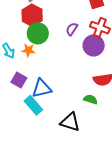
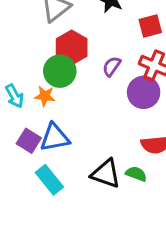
red hexagon: (32, 15) -> (72, 47), moved
blue triangle: (42, 88) -> (55, 138), moved
black triangle: (70, 122) -> (106, 174), moved

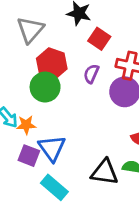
red square: (150, 26) -> (99, 39), moved, turned -30
orange star: (45, 96) -> (26, 125), moved
blue triangle: (55, 138) -> (52, 148), turned -44

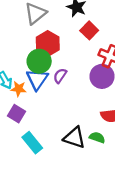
purple semicircle: (91, 74) -> (60, 76), moved
blue triangle: (52, 148) -> (37, 79), moved

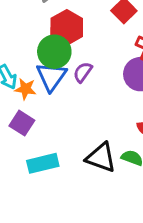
cyan rectangle: (32, 143) -> (43, 163), turned -65

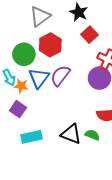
green circle: (54, 52) -> (24, 54), moved
purple semicircle: (83, 72) -> (60, 76), size x1.5

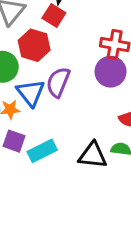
red square: (89, 35) -> (54, 15), moved
cyan rectangle: (31, 137) -> (42, 151), moved

